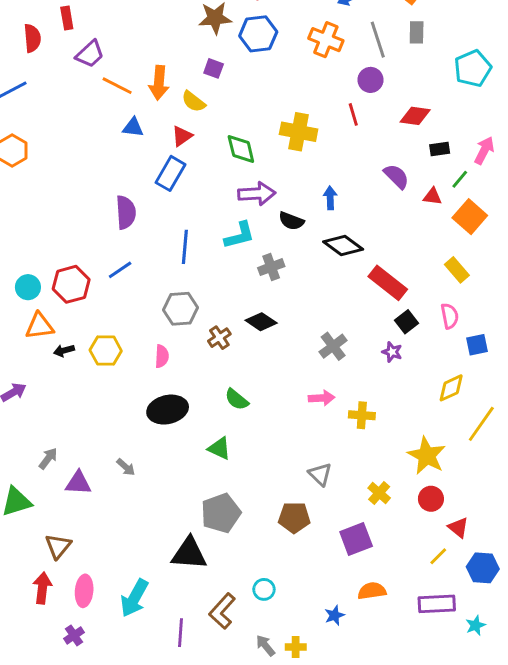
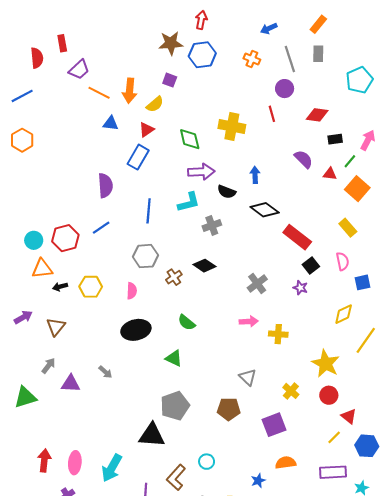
orange cross: (326, 40) -> (252, 59), size x0.7
yellow semicircle: (193, 102) -> (155, 104), turned -78
brown triangle: (58, 546) -> (56, 327), moved

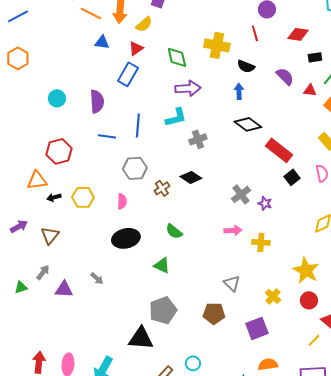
black semicircle: (227, 192) -> (246, 66), moved
blue line: (101, 228) -> (107, 136), moved, turned 42
cyan circle: (34, 240) -> (57, 98), moved
purple star: (300, 288) -> (265, 203), moved
green triangle: (25, 397) -> (21, 287), moved, size x0.6

